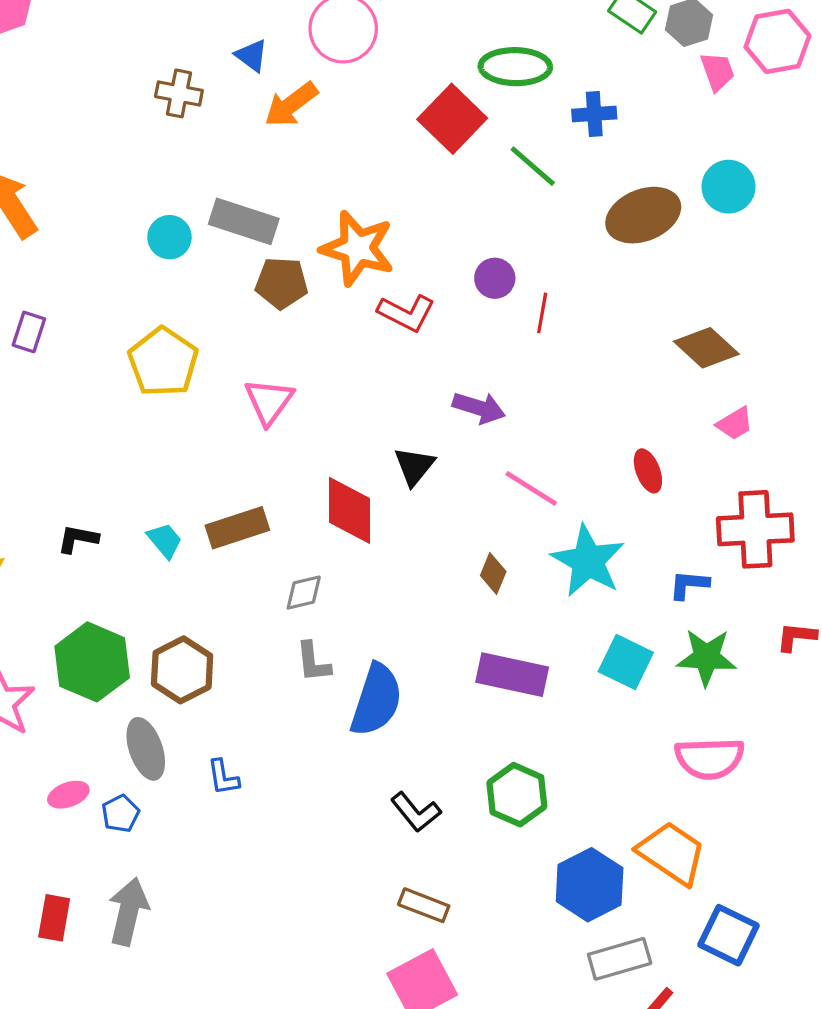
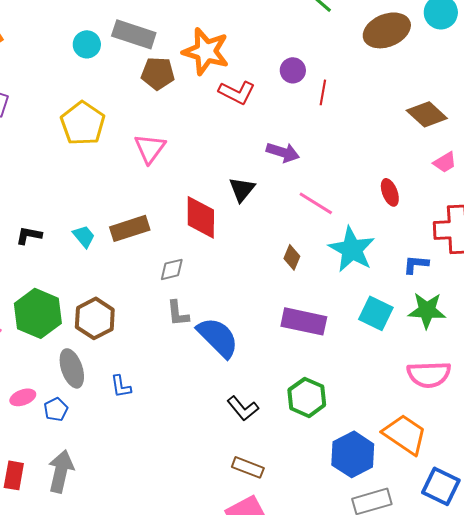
blue semicircle: (376, 700) -> (218, 337), turned -63

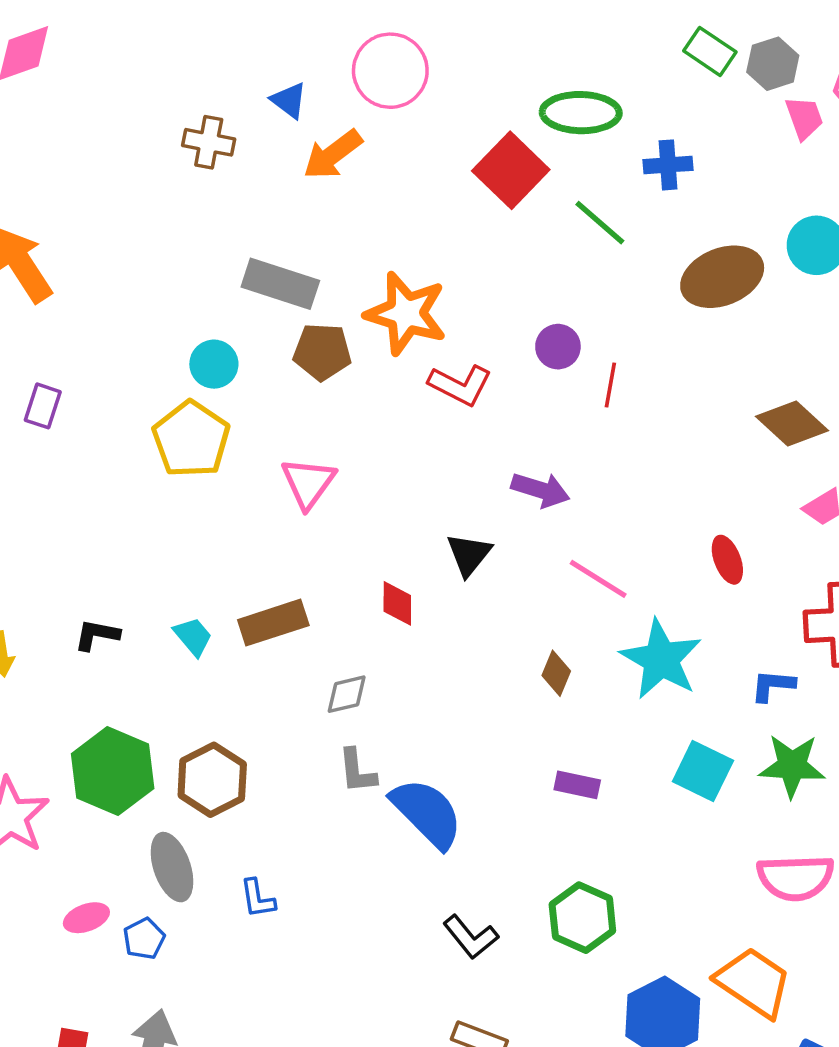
cyan circle: (87, 44) -> (214, 364), moved
red diamond: (201, 217) -> (397, 603), size x0.6
purple rectangle: (304, 321) -> (577, 785), size x0.6

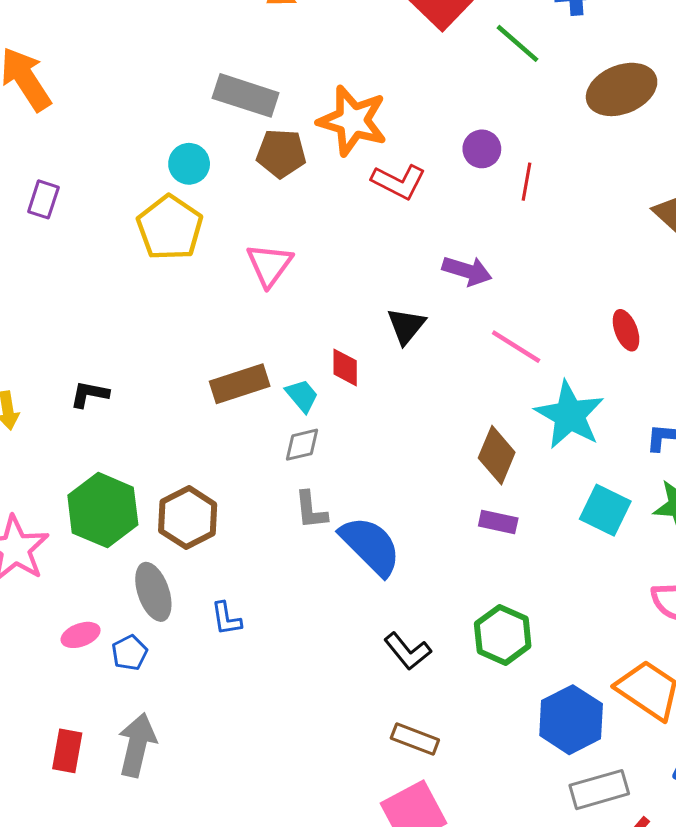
cyan trapezoid: (193, 637) -> (302, 396), moved
brown diamond: (556, 673) -> (497, 455), moved, size x1.5

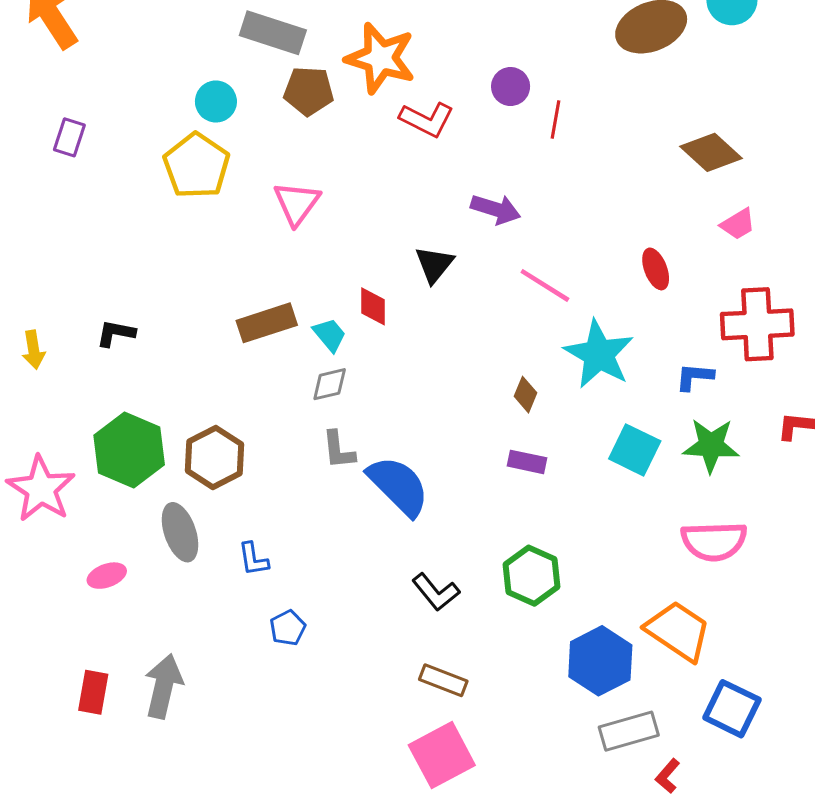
brown diamond: (497, 455) -> (526, 395), size x0.6
blue pentagon: (130, 653) -> (288, 628), moved

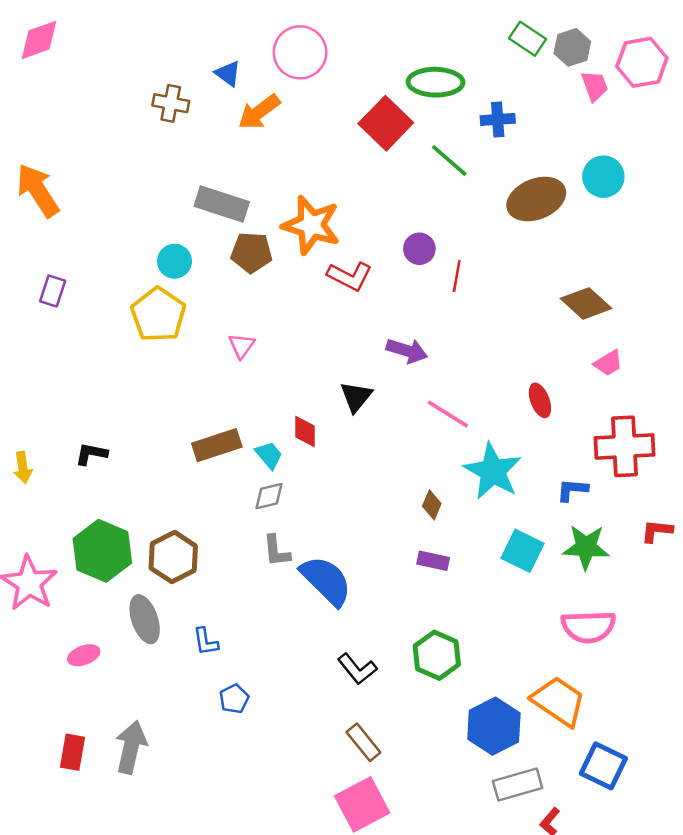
pink triangle: (297, 203) -> (242, 346), size x0.7
brown rectangle: (443, 680) -> (363, 742), turned 30

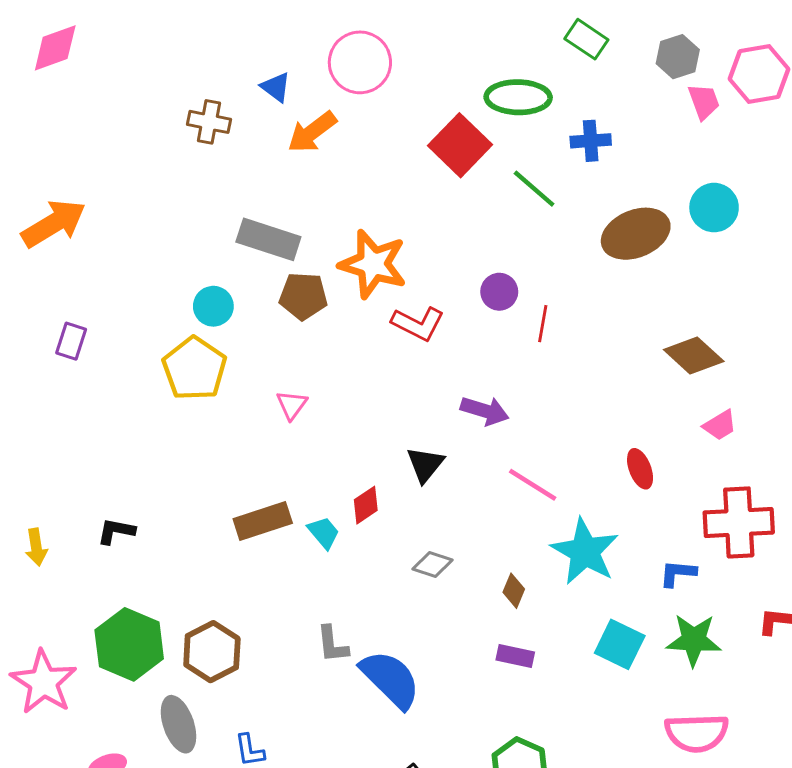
green rectangle: (528, 39) -> (586, 39), moved
orange arrow: (38, 190) -> (54, 224), turned 92
red diamond: (305, 431) -> (366, 505), turned 56
gray diamond: (269, 496) -> (432, 565), moved, turned 32

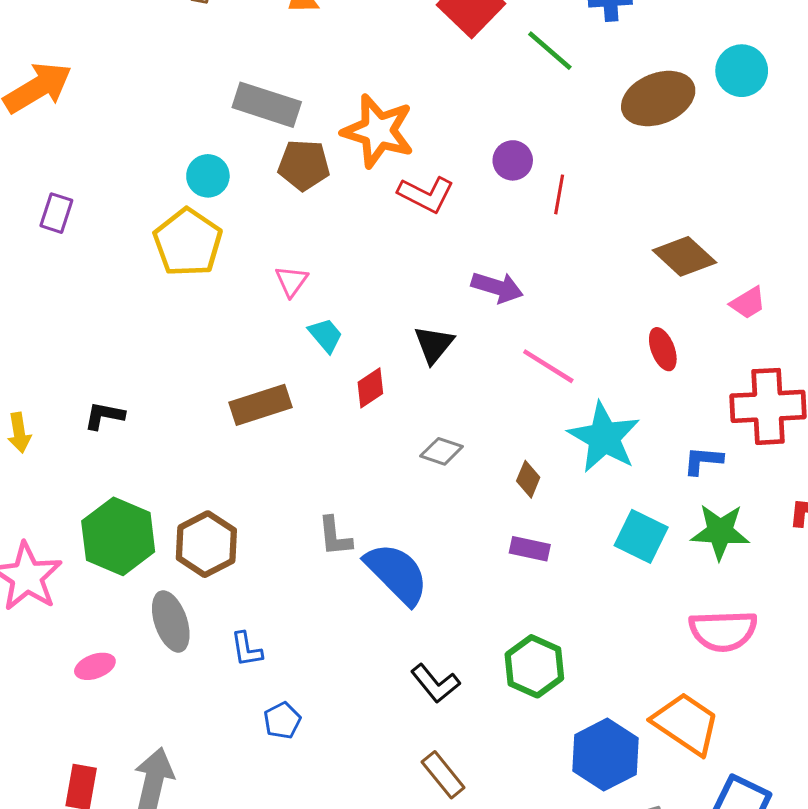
brown diamond: (694, 356) -> (684, 256), moved
cyan trapezoid: (324, 533) -> (325, 335), moved

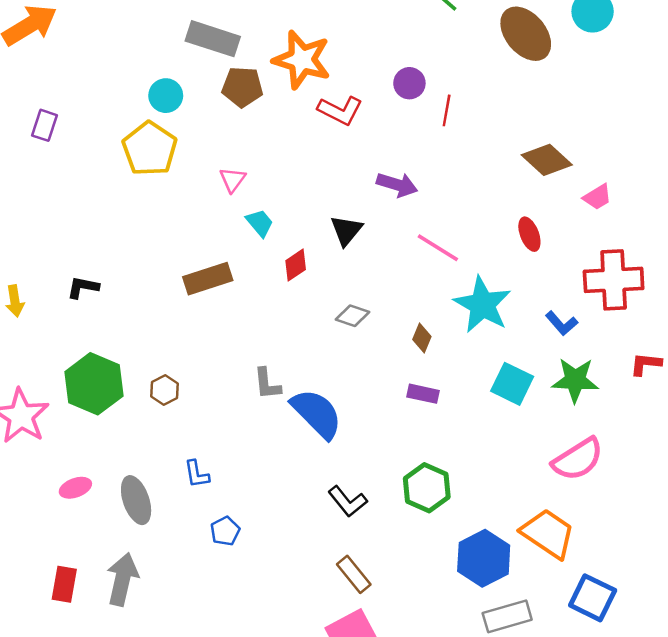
brown ellipse: (658, 99) -> (526, 34), turned 72
blue L-shape: (703, 461) -> (562, 323), turned -136
brown hexagon: (206, 544) -> (164, 390), size x0.6
gray ellipse: (171, 621) -> (136, 500), moved
pink semicircle: (723, 631) -> (578, 459), turned -30

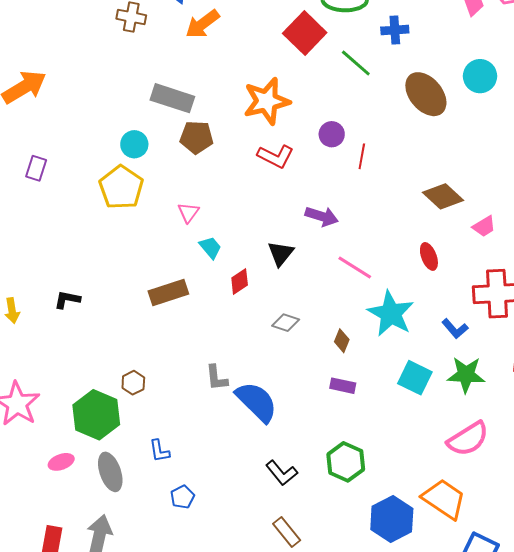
orange star: (302, 60) -> (267, 101), moved, turned -30
green hexagon: (94, 384) -> (96, 415), moved

